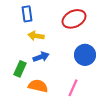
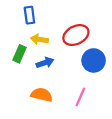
red ellipse: (74, 19) -> (76, 35), moved
green rectangle: (20, 69) -> (20, 54), moved

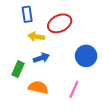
red ellipse: (76, 35) -> (60, 23), moved
green rectangle: (20, 54) -> (18, 69), moved

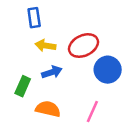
red ellipse: (60, 23) -> (84, 46), moved

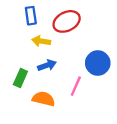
red ellipse: (84, 46) -> (67, 21), moved
pink line: (92, 111) -> (76, 86), moved

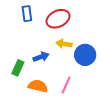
yellow arrow: (41, 41) -> (64, 44), moved
pink line: (76, 86) -> (66, 85), moved

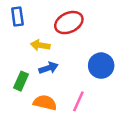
blue rectangle: (27, 14) -> (17, 17), moved
yellow arrow: (64, 44) -> (40, 45), moved

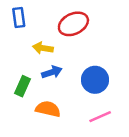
blue circle: (101, 66) -> (95, 80), moved
pink line: (78, 101) -> (100, 117), moved, turned 42

